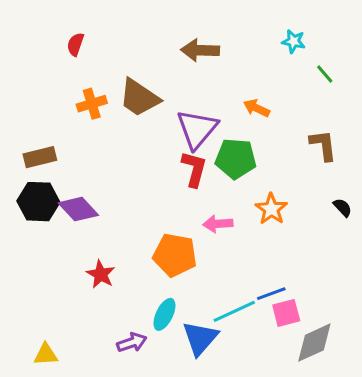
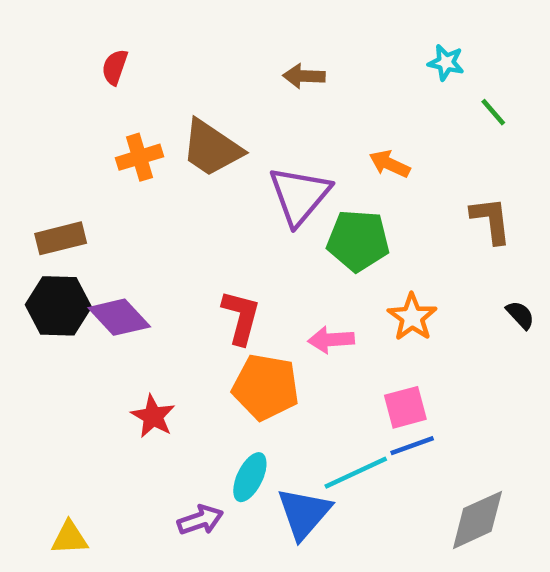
brown arrow: (200, 50) -> (304, 76), size x0.7
red L-shape: (194, 169) -> (241, 317), moved
pink square: (286, 313) -> (405, 407), moved

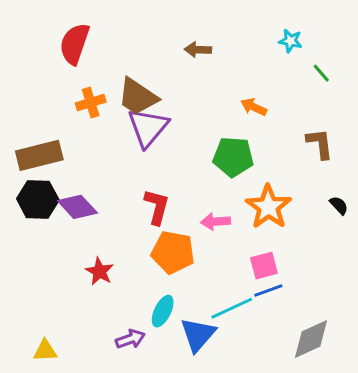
red semicircle: (115, 67) -> (75, 44), size x1.8
purple triangle: (299, 195) -> (148, 128), moved
brown rectangle: (61, 238) -> (39, 155), size x1.4
orange star: (412, 317) -> (268, 207), size x1.4

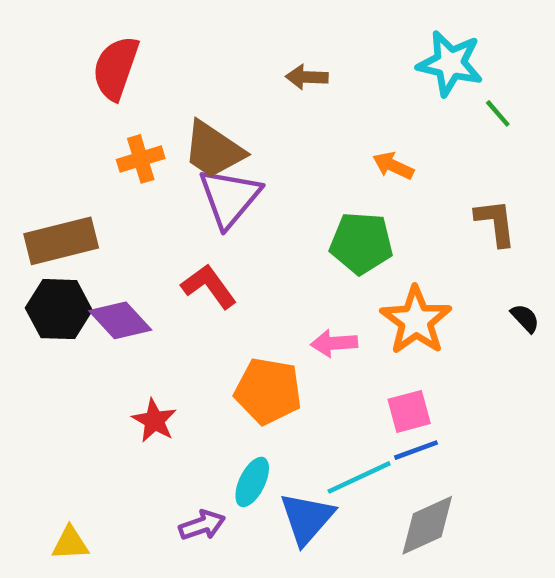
cyan star: (290, 41) -> (450, 63), size x1.8
red L-shape: (157, 207) -> (209, 286), moved, turned -51
gray diamond: (311, 339) -> (427, 525), moved

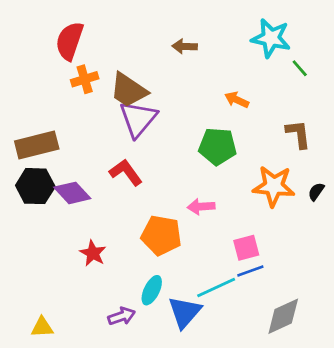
orange cross: (141, 159) -> (85, 79), moved
black semicircle: (525, 318) -> (316, 192), turned -102
orange star: (416, 320) -> (274, 186), moved, turned -30
gray diamond: (427, 525) -> (283, 316), moved

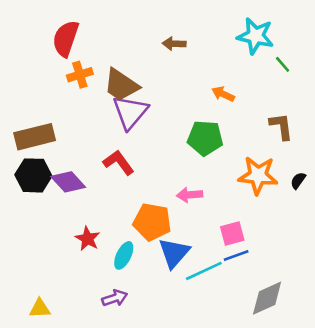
cyan ellipse: (152, 290) -> (124, 255), moved
blue triangle: (185, 312) -> (174, 253), moved

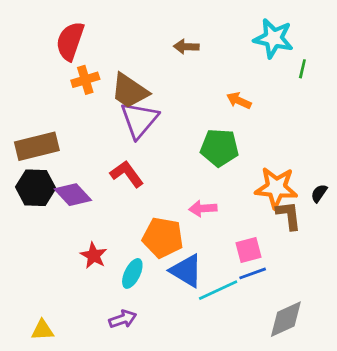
green line: (283, 64) -> (302, 69), turned 54
brown L-shape: (281, 126) -> (289, 215), moved
blue triangle: (174, 253) -> (186, 271), turned -40

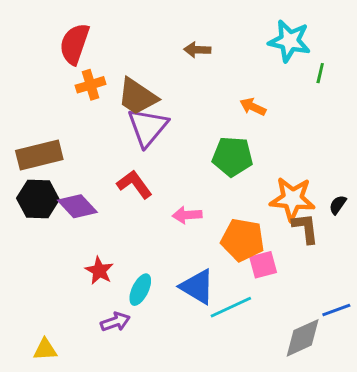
pink arrow: (203, 208) -> (187, 215), moved
orange pentagon: (163, 238) -> (243, 240), moved
blue line: (253, 273) -> (336, 310), moved
purple arrow: (123, 319) -> (115, 322), moved

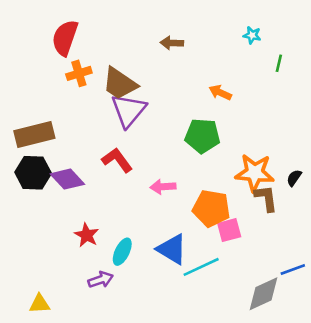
cyan star: (289, 41) -> (252, 35), size x0.5

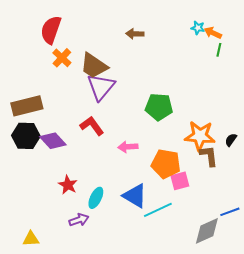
orange cross: (79, 73) -> (62, 58), turned -30
orange arrow: (220, 93) -> (213, 33), moved

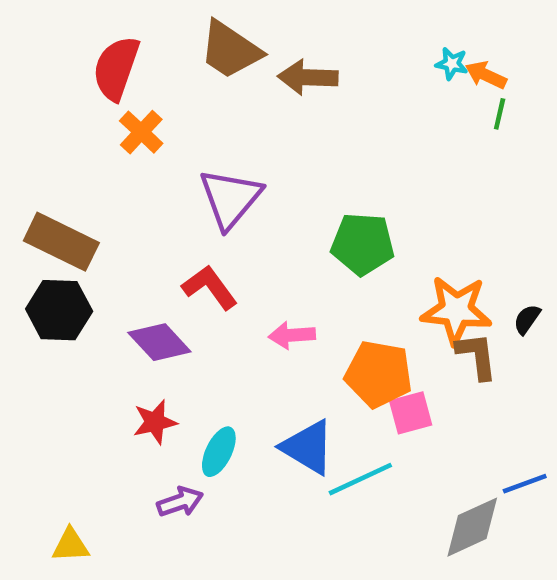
brown arrow: (135, 34) -> (308, 77), size x1.4
brown trapezoid: (94, 66) -> (230, 50), moved
brown rectangle: (27, 106) -> (61, 242), turned 40
purple diamond: (53, 141) -> (159, 342), moved
red star: (68, 185) -> (155, 422), turned 30

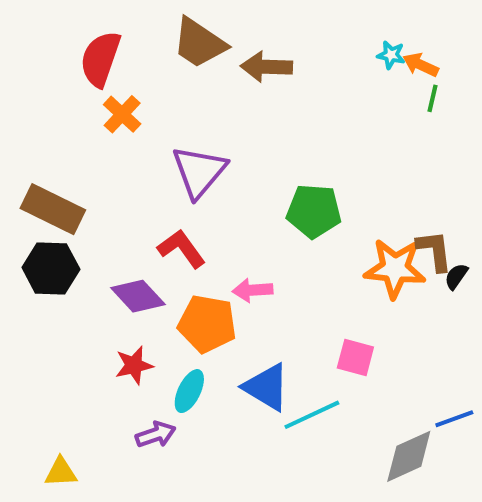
brown L-shape: (477, 356) -> (434, 251), moved
orange pentagon: (379, 374) -> (207, 324), moved
pink square: (411, 413) -> (355, 357), turned 30

